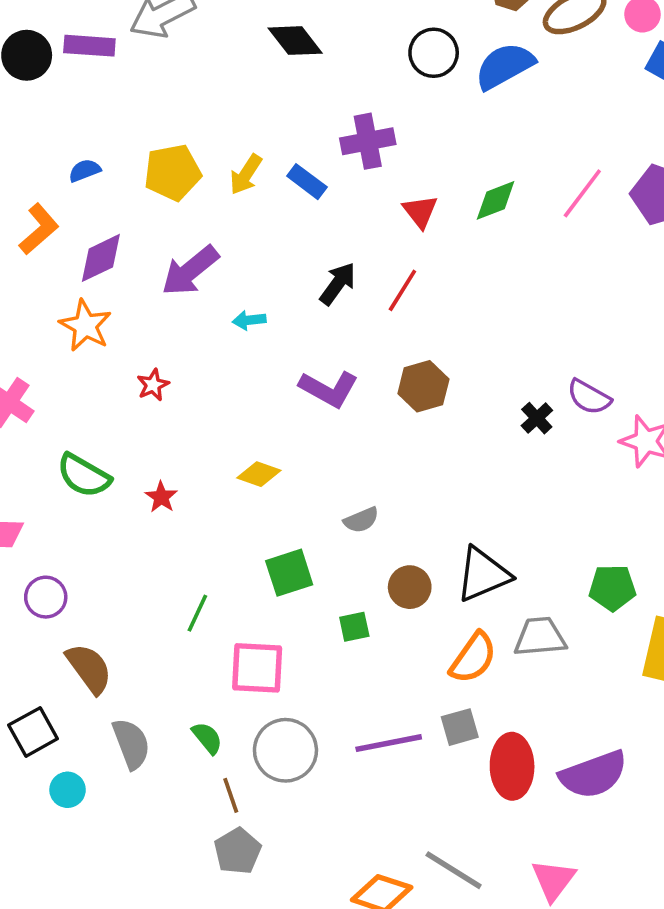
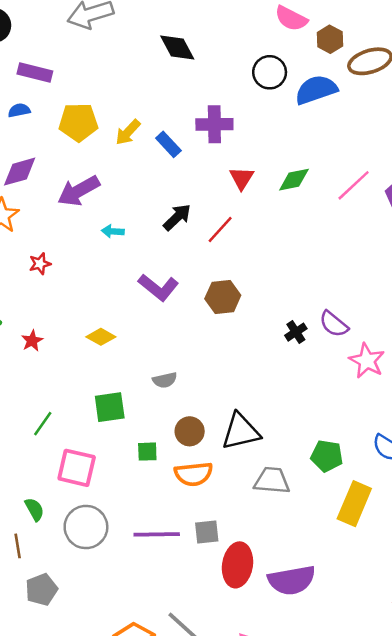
purple rectangle: (89, 46) -> (35, 72), moved
orange semicircle: (473, 658) -> (194, 474), moved, turned 39
brown line: (231, 795) -> (18, 546), moved

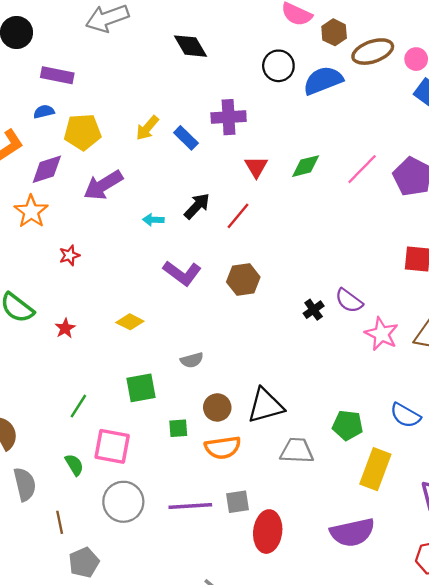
yellow pentagon: (78, 122) -> (82, 132), moved
cyan arrow: (113, 231) -> (153, 220), moved
green semicircle: (34, 509) -> (74, 465), moved
purple semicircle: (292, 580) -> (352, 532), moved

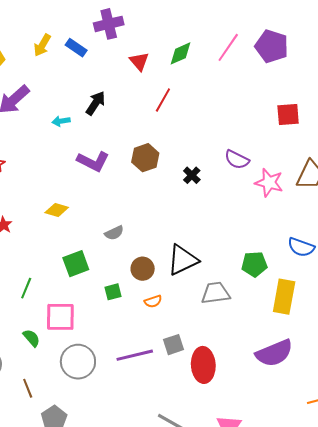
red line: (238, 216) -> (163, 100), moved
black cross: (314, 310) -> (192, 175), moved
orange semicircle: (223, 448) -> (153, 301), size x0.6

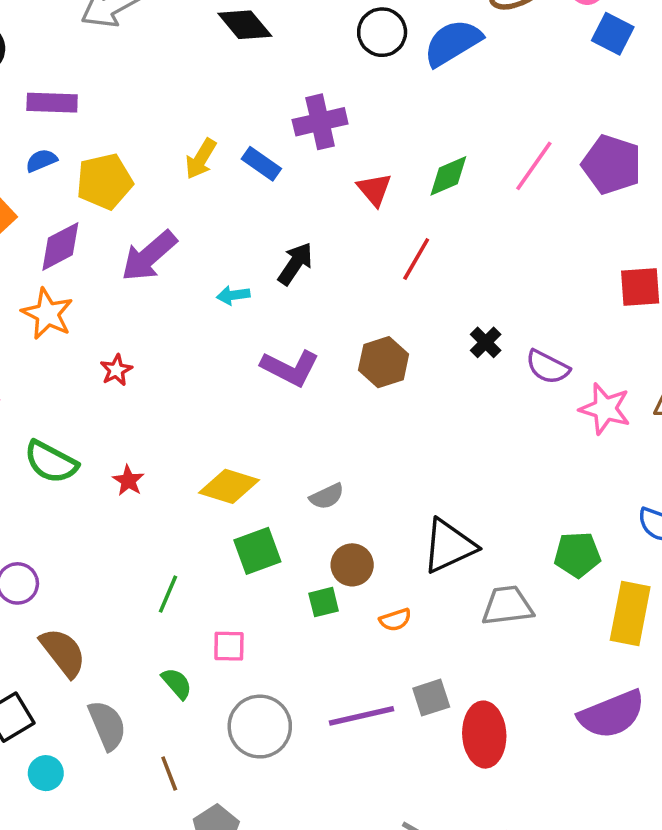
black cross: (192, 175) -> (486, 342), moved
yellow diamond: (57, 210) -> (229, 486), moved, size x1.4
brown circle: (143, 269) -> (352, 565), moved
pink square: (60, 317) -> (229, 646), size x0.6

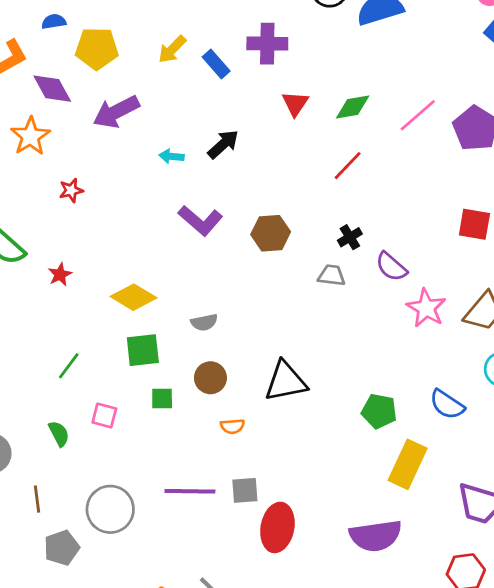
purple diamond: (60, 246) -> (52, 89), turned 75
red line: (416, 259) -> (348, 166), moved
green square: (324, 602) -> (162, 398), moved
gray trapezoid: (507, 606) -> (332, 275), moved, size x0.7
gray circle: (260, 727) -> (110, 509), moved

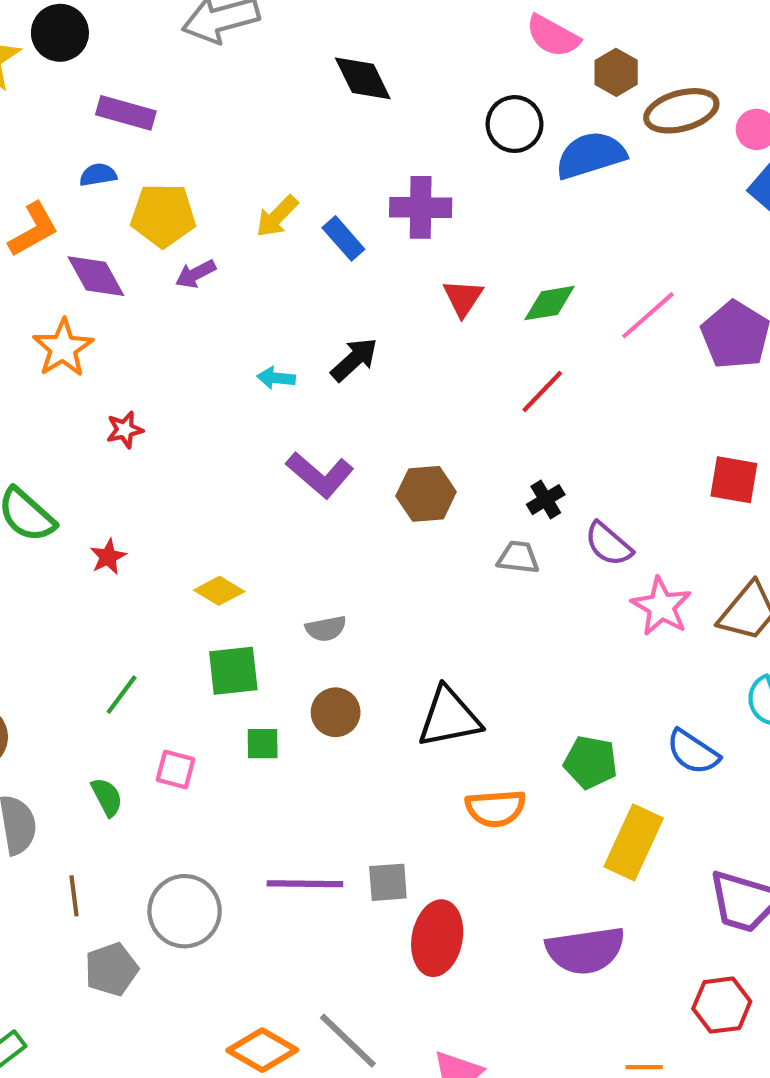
purple arrow: (116, 112) -> (196, 274), moved, size x0.6
yellow diamond: (134, 297) -> (219, 591), size x0.7
orange semicircle: (232, 426) -> (496, 808), moved, size x1.6

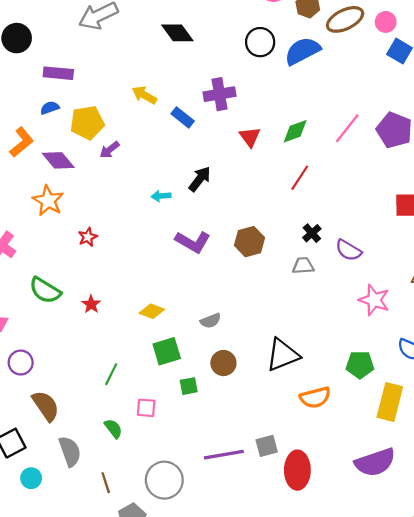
yellow arrow: (277, 216) -> (144, 95), moved, turned 85
pink star: (661, 606) -> (374, 300), moved

